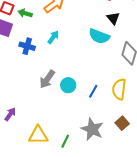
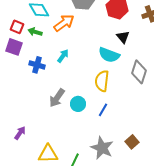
yellow semicircle: (119, 89) -> (102, 81), moved

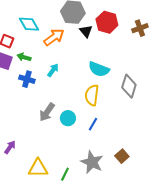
green arrow: (35, 32) -> (24, 57), moved
black triangle: (123, 37) -> (86, 31), moved

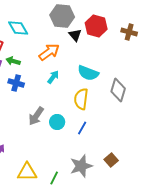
brown cross: (140, 28) -> (129, 32), turned 35
orange arrow: (54, 37) -> (49, 52), moved
cyan arrow: (53, 70) -> (53, 77), moved
gray star: (92, 162) -> (81, 166), turned 30

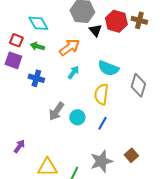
brown cross: (129, 32) -> (139, 20), moved
green arrow: (13, 61) -> (37, 46), moved

